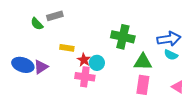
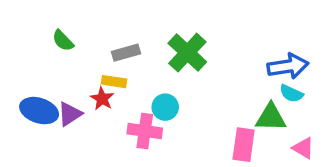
gray rectangle: (55, 16) -> (126, 53), moved
green cross: (123, 37) -> (187, 53), moved, turned 30
red star: (84, 60) -> (102, 99), moved
green triangle: (143, 62) -> (271, 117), moved

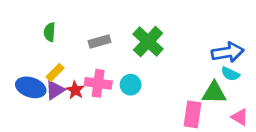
green semicircle: (63, 41) -> (50, 32), turned 48
yellow rectangle: (114, 82) -> (55, 73), moved, turned -54
red star: (102, 99) -> (75, 90), moved
pink cross: (145, 131) -> (98, 83), moved

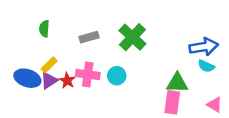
green triangle: (214, 93) -> (177, 83), moved

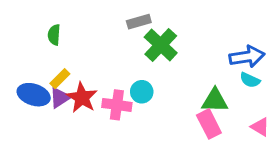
gray rectangle: (89, 37) -> (139, 22), moved
pink cross: (88, 75) -> (117, 105), moved
red star: (67, 81) -> (82, 98), size x1.5
pink rectangle: (172, 102) -> (209, 124), turned -35

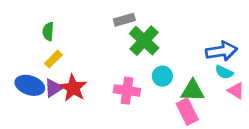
yellow rectangle: (60, 79) -> (53, 59), moved
cyan circle: (142, 92) -> (162, 76), moved
pink cross: (117, 105) -> (127, 91), moved
pink triangle: (260, 127) -> (236, 91), moved

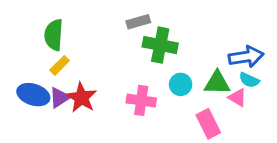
green semicircle: (48, 31) -> (54, 35), size x1.5
green cross: (144, 41) -> (160, 45), turned -32
green triangle: (193, 91) -> (217, 83), moved
pink triangle: (236, 91) -> (237, 98), moved

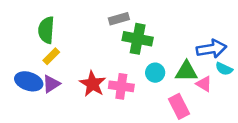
cyan semicircle: (249, 80) -> (224, 69), moved
red star: (81, 98) -> (93, 84), moved

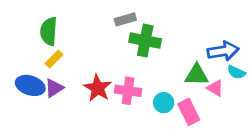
cyan circle: (155, 73) -> (164, 103), moved

